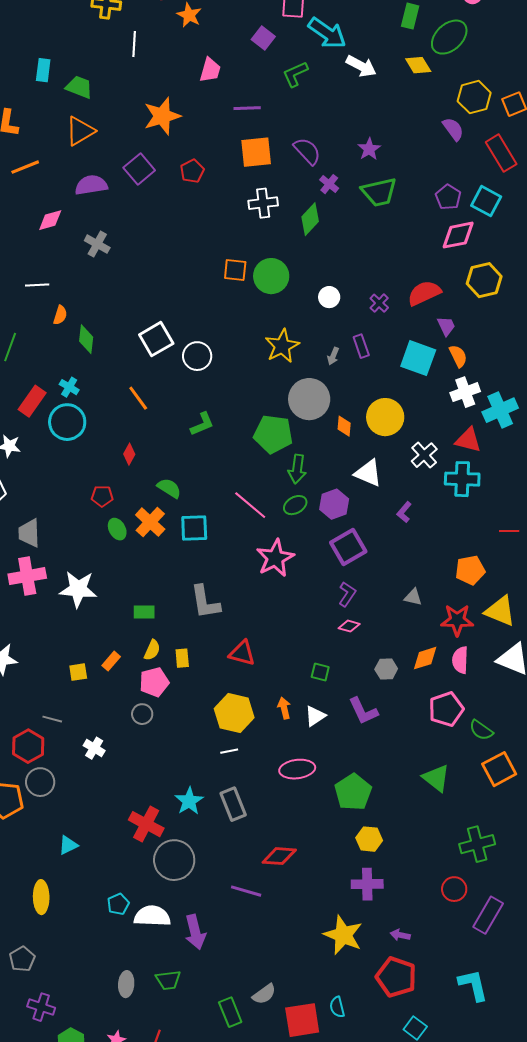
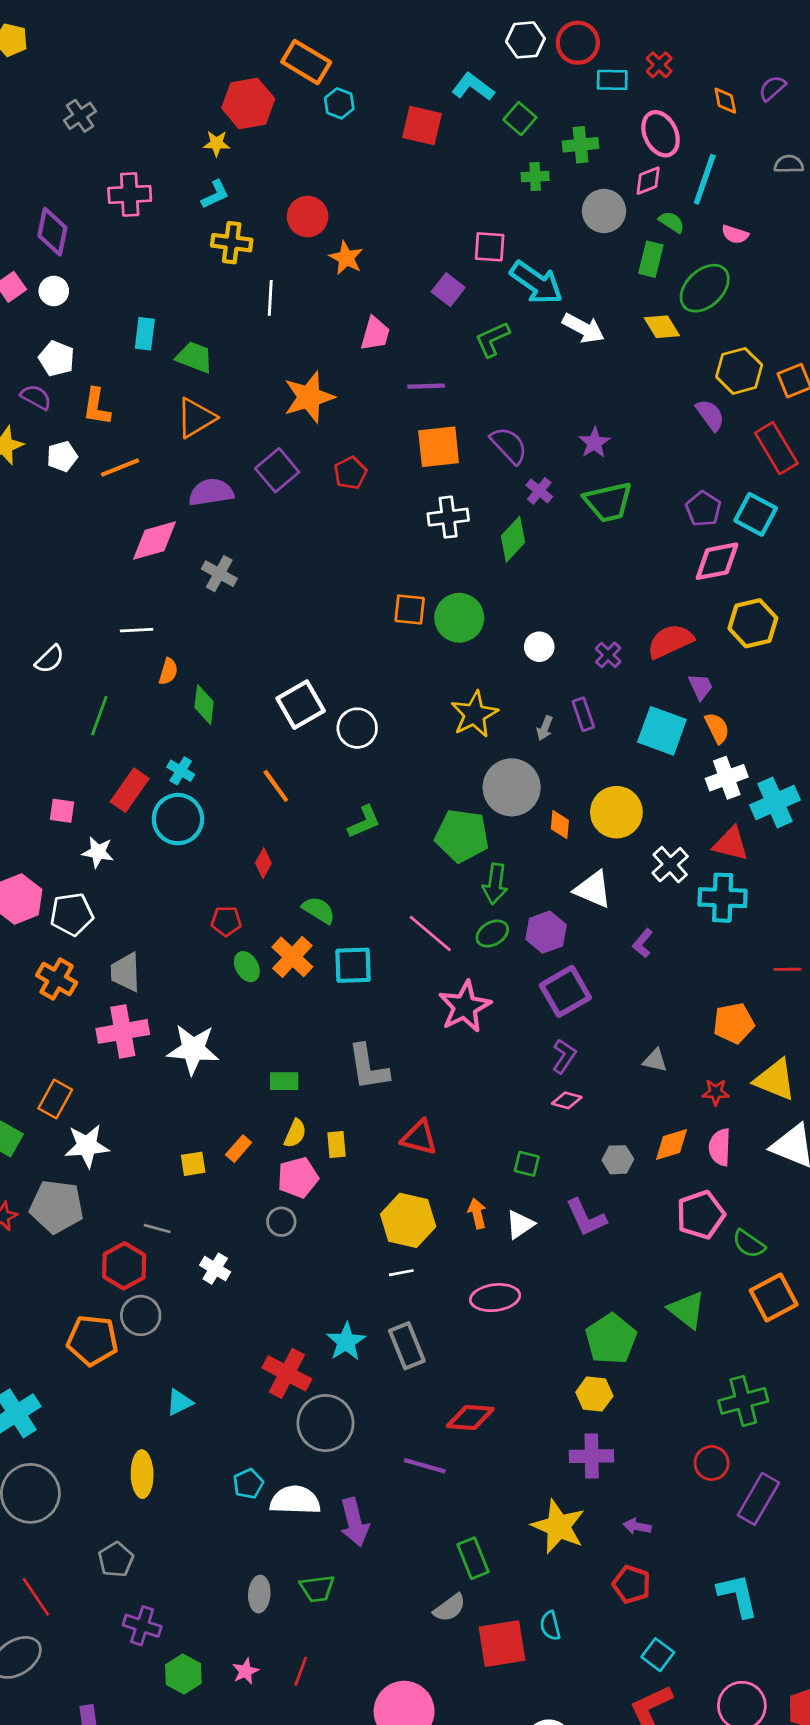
pink diamond: (50, 220) -> (154, 541), size x1.4
red star: (457, 620) -> (716, 1092), size x0.6
green pentagon: (353, 792) -> (611, 1339), moved
red pentagon: (396, 977) -> (632, 1584), size x0.7
green rectangle: (230, 1012) -> (473, 1558), moved

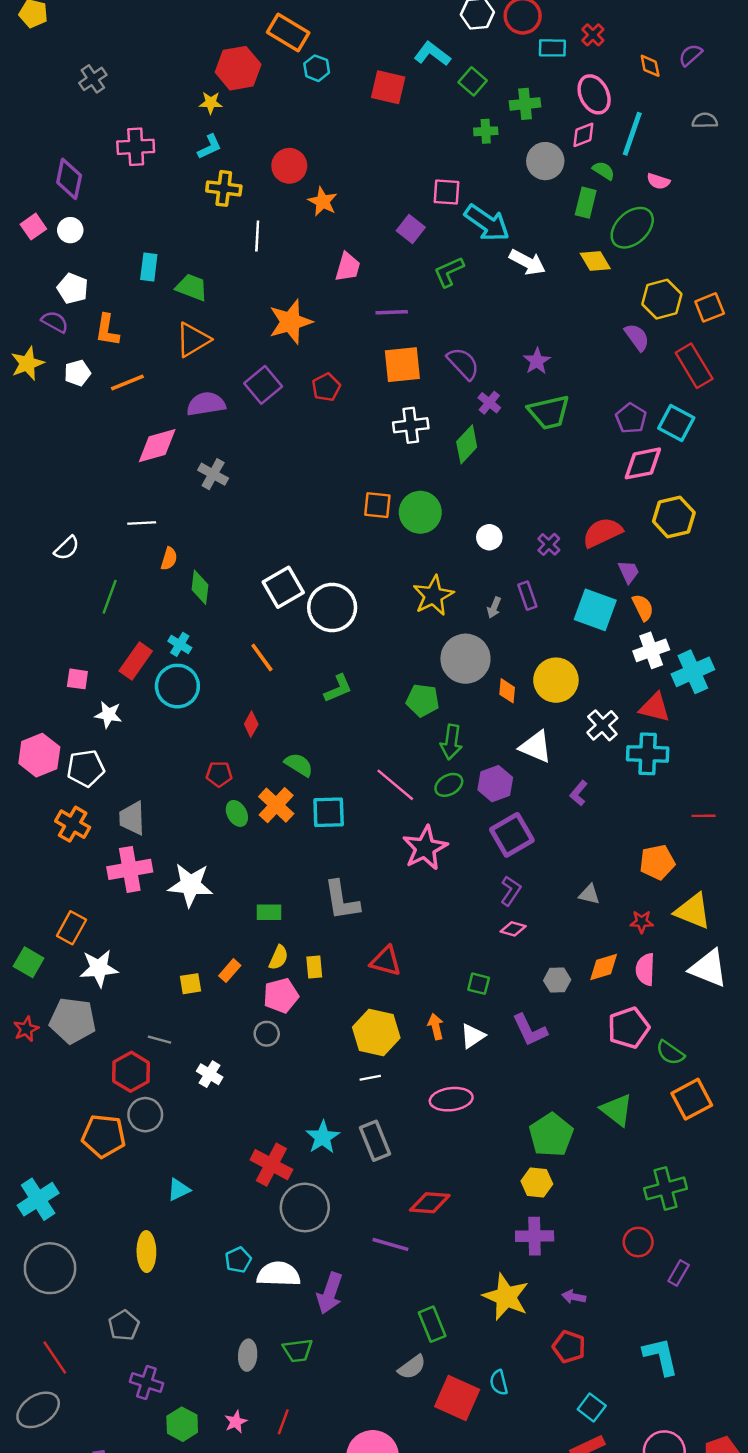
white circle: (357, 728) -> (332, 607), size x1.4
green pentagon: (462, 836) -> (423, 700), size x0.7
purple rectangle: (758, 1499) -> (679, 1273), size x0.6
purple arrow: (354, 1522) -> (330, 1293), turned 33
red square: (502, 1644) -> (457, 1398), turned 33

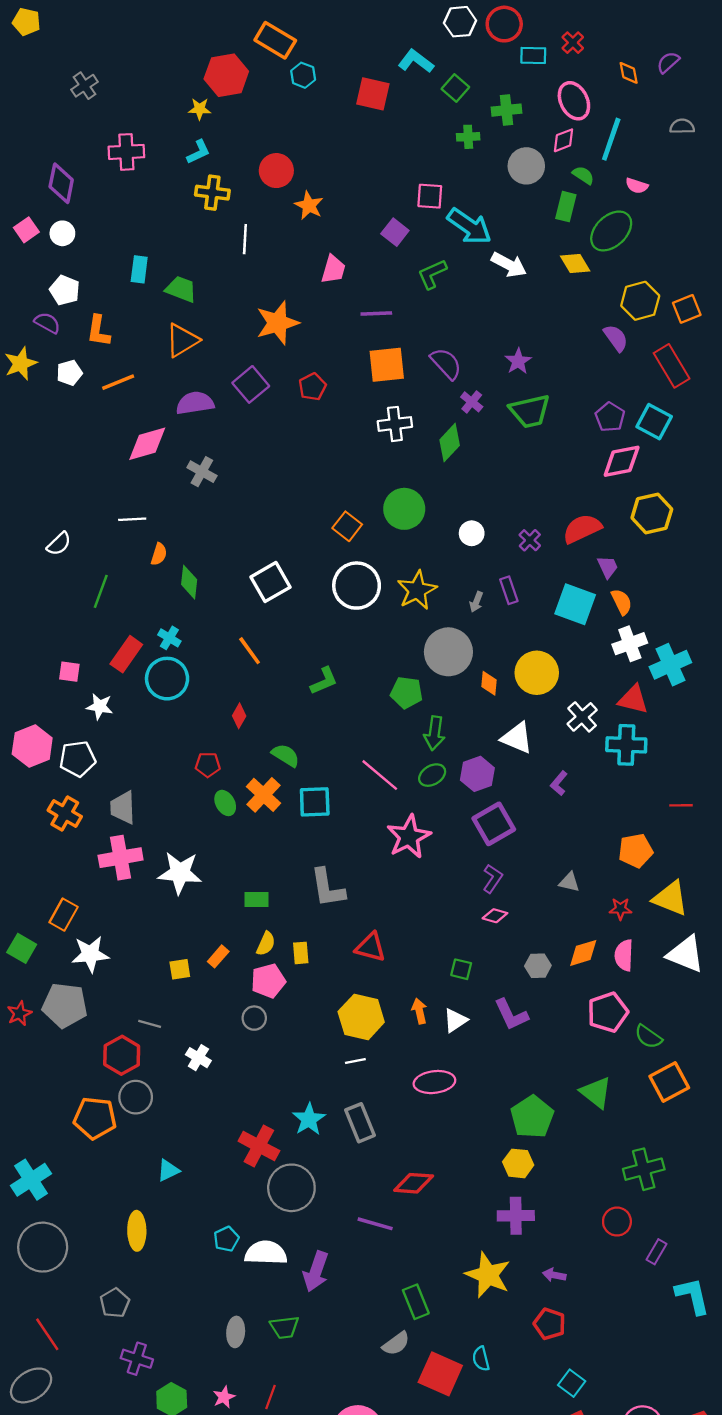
orange square: (377, 505) -> (347, 526), moved, turned 32
white circle: (332, 607) -> (357, 586), moved
cyan L-shape: (661, 1356) -> (693, 1296), moved

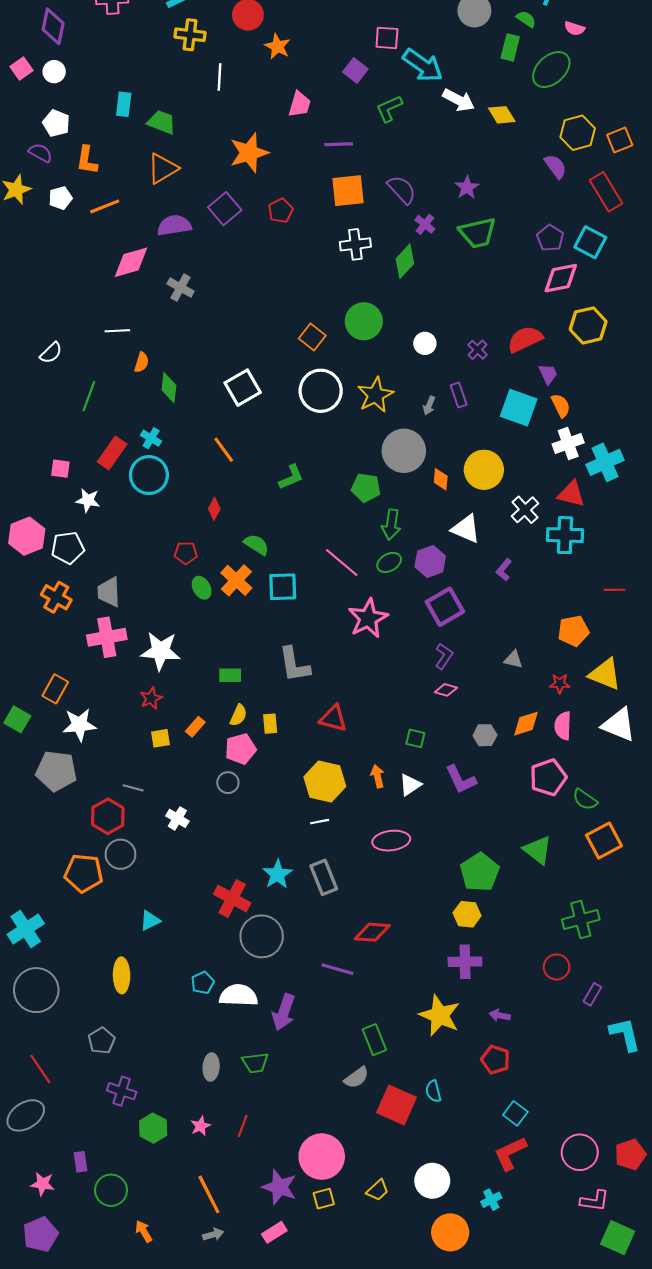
yellow diamond: (575, 264) -> (502, 115), moved
red star: (19, 1013) -> (151, 698), moved

